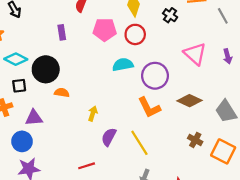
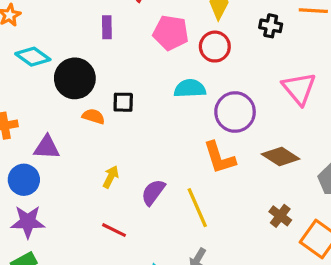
black cross: (170, 15) -> (271, 26), turned -32
black square: (19, 86) -> (123, 102), moved
yellow arrow: (93, 114) -> (111, 177), moved
red line: (87, 166) -> (114, 230), turned 35

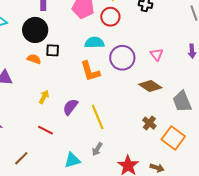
black circle: (75, 78) -> (35, 30), moved
pink triangle: (299, 89) -> (157, 54), moved, size x0.6
orange L-shape: (219, 158) -> (90, 71), moved

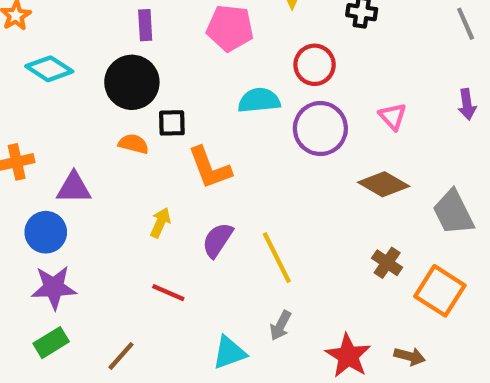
red circle: (110, 17) -> (315, 65), moved
orange L-shape: (90, 71) -> (210, 168), moved

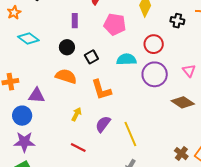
black circle: (132, 82) -> (67, 47), size x0.6
black square: (172, 123) -> (91, 57), moved, turned -32
orange semicircle: (134, 144) -> (66, 76), size x1.5
brown cross: (387, 263) -> (181, 154), moved

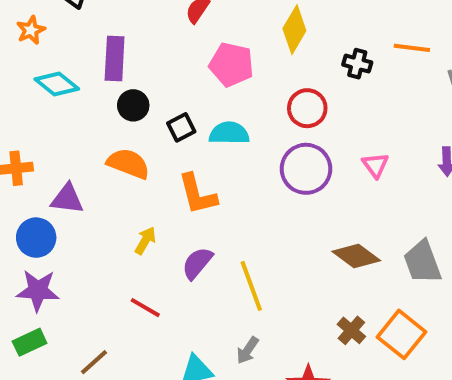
purple rectangle: (75, 21) -> (115, 59), moved, size x1.5
cyan semicircle: (126, 59) -> (229, 133), moved
brown diamond: (183, 102) -> (356, 256), moved

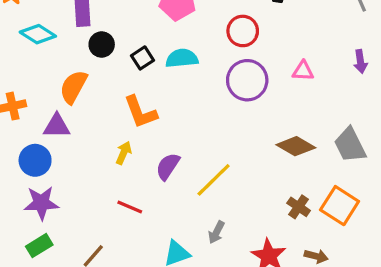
orange semicircle: (128, 164) -> (73, 87), moved, turned -76
pink triangle: (375, 165) -> (303, 71), turned -45
orange L-shape: (197, 194) -> (140, 112), moved
yellow line: (251, 286) -> (214, 180), turned 72

